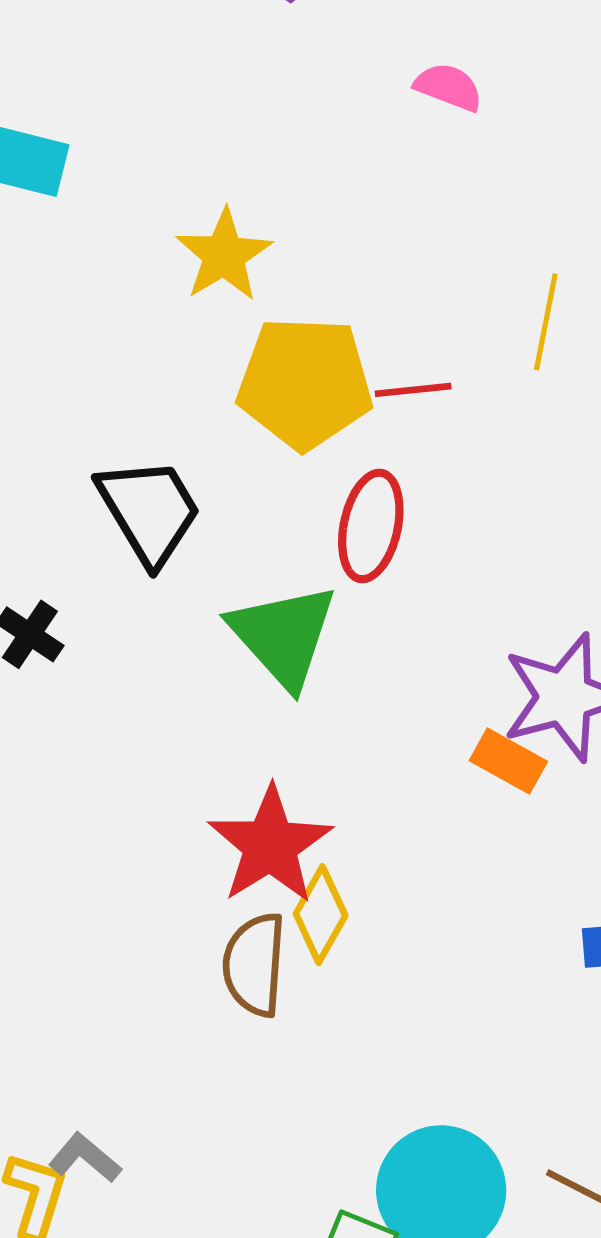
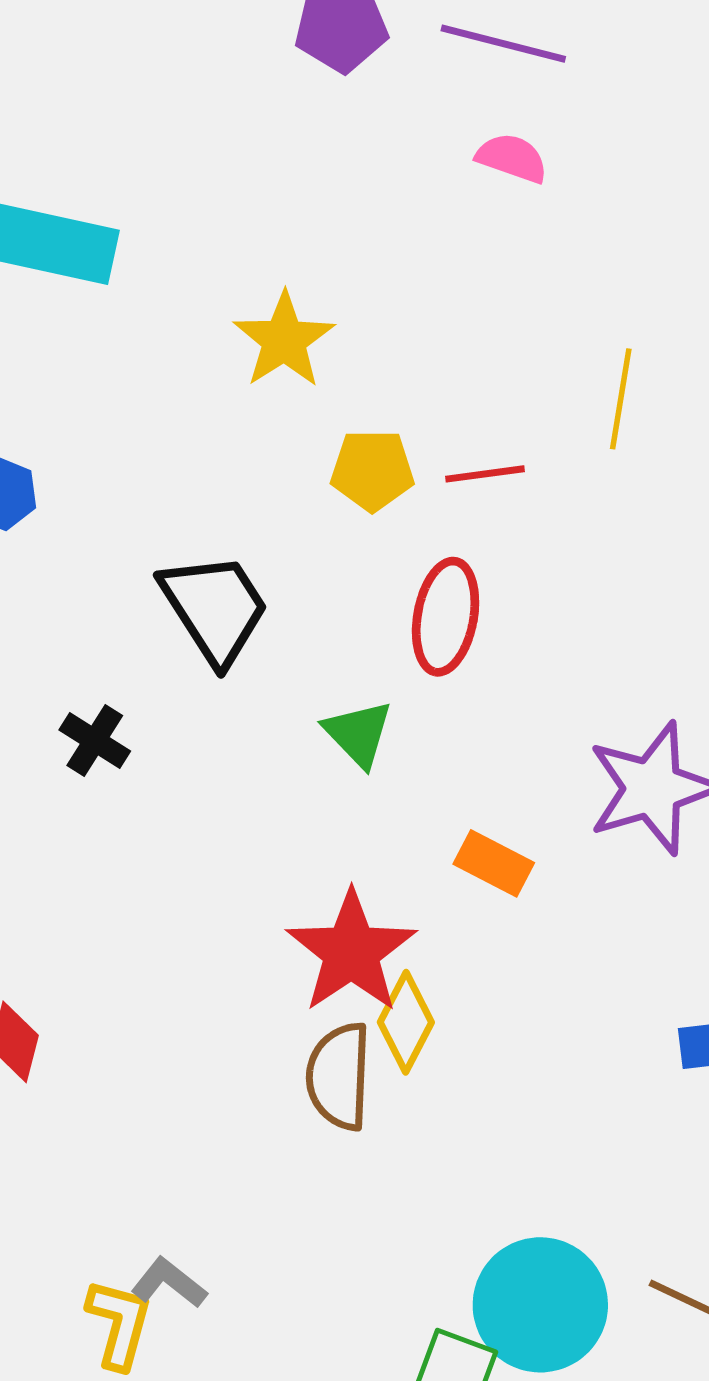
yellow pentagon: (305, 383) -> (372, 470), size x0.6
green triangle: (283, 636) -> (358, 733), size x0.6
orange rectangle: (508, 761) -> (494, 863), moved

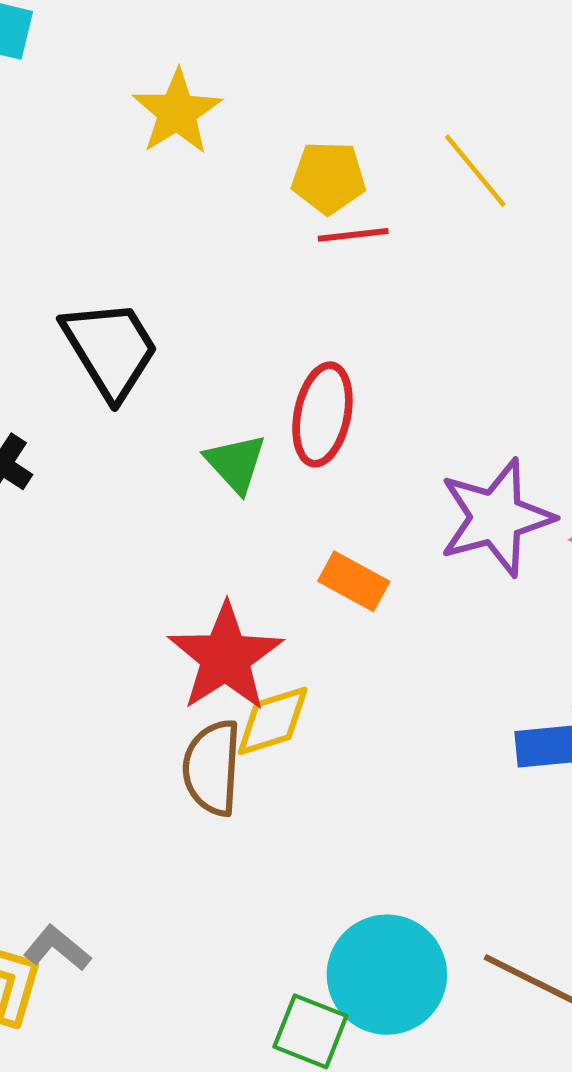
yellow line: (621, 399) -> (475, 171), turned -50
yellow pentagon: (372, 470) -> (329, 178), moved
red ellipse: (446, 617) -> (322, 414), moved
yellow diamond: (406, 1022) -> (273, 721), turned 44

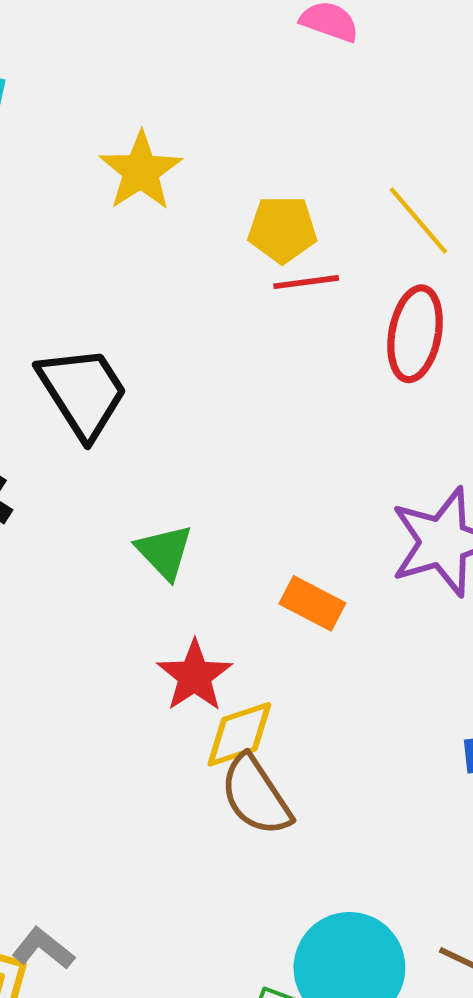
red ellipse: (322, 414) -> (415, 334), moved
green triangle: (236, 463) -> (164, 552), moved
red star: (225, 657) -> (195, 676), size x0.7
brown semicircle: (212, 768) -> (256, 795), moved, turned -36

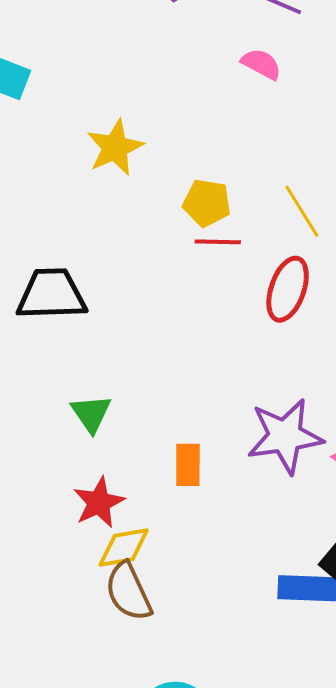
black trapezoid: (83, 392) -> (52, 294), turned -68
orange rectangle: (312, 603) -> (188, 465), turned 54

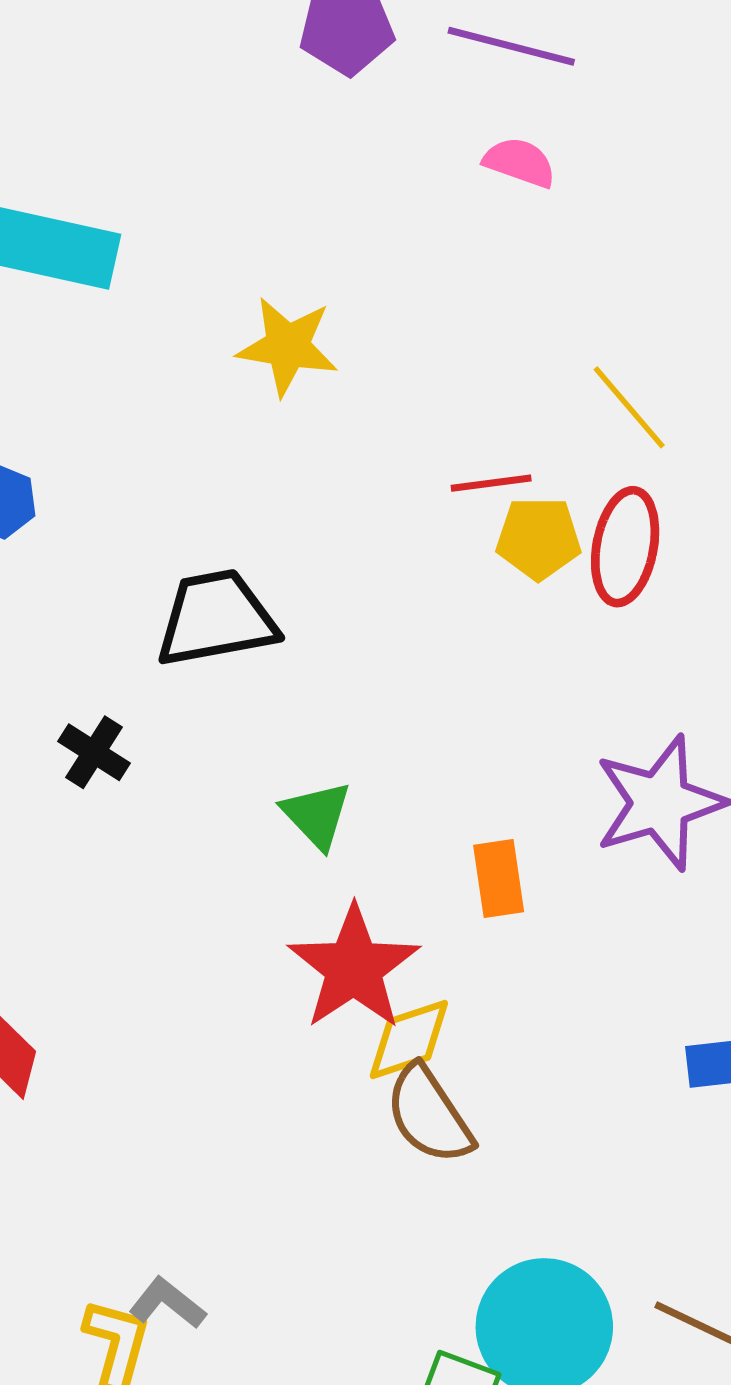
yellow star: (115, 148) -> (288, 346), turned -30
yellow pentagon: (207, 203) -> (538, 538), moved
red star: (99, 502) -> (354, 968), size x1.4

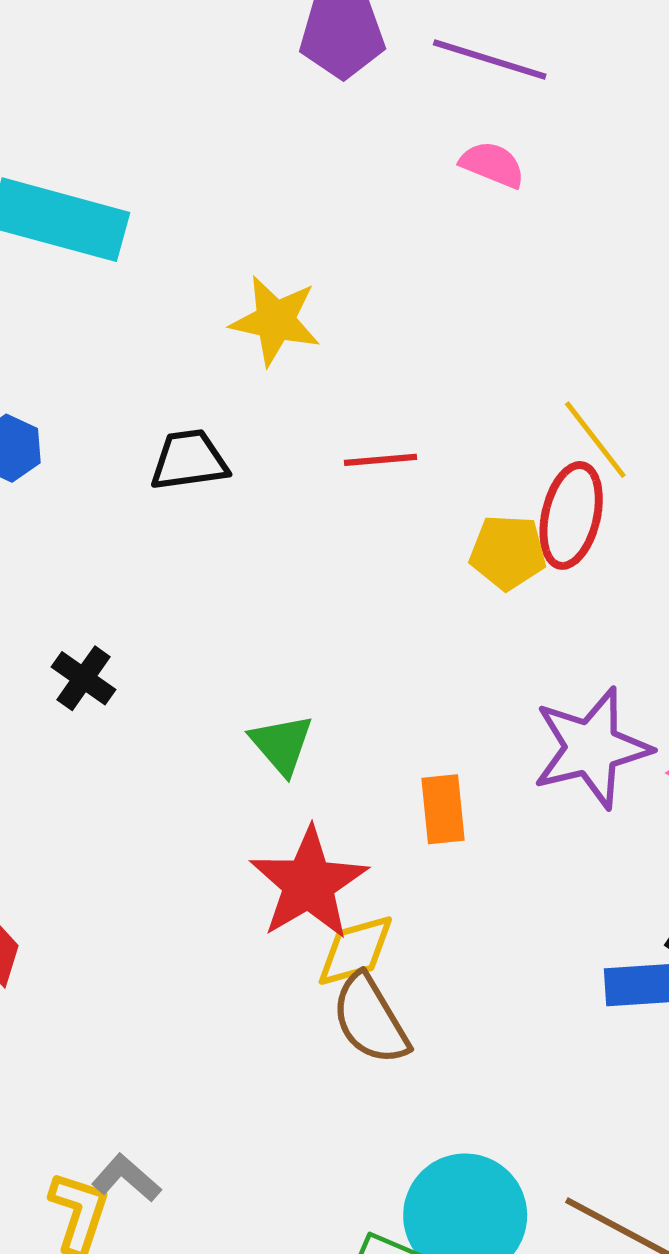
yellow line: (629, 407) -> (595, 440), moved
red line: (491, 483) -> (380, 460), moved
yellow pentagon: (538, 538) -> (508, 552), moved
black trapezoid: (216, 618) -> (189, 460), moved, size x0.7

